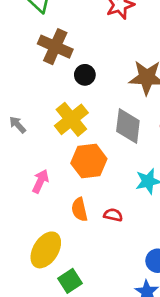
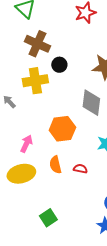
yellow cross: (71, 119) -> (35, 81), moved, turned 30
yellow ellipse: (46, 250) -> (21, 174), moved, turned 44

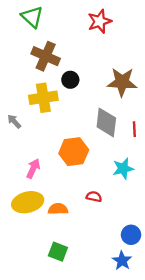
orange semicircle: (55, 165) -> (58, 209), moved, turned 102
green square: (48, 218) -> (58, 252), turned -36

